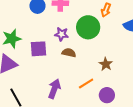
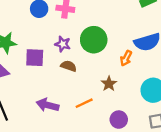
orange arrow: (106, 10) -> (126, 58), moved
purple arrow: (54, 89) -> (47, 105), turned -102
purple circle: (107, 95) -> (119, 120), moved

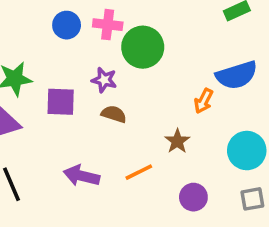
green circle: (94, 40) -> (143, 47), moved

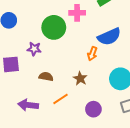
pink cross: (108, 25) -> (77, 13), moved
brown semicircle: (114, 114) -> (46, 77), moved

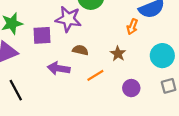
purple star: (34, 49) -> (68, 19), size x1.6
purple arrow: (28, 105) -> (59, 68), moved

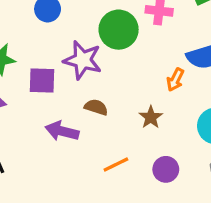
orange line: (95, 75) -> (116, 164), moved

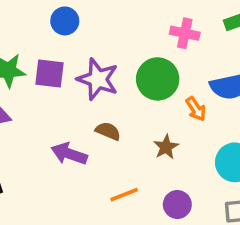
green circle: (119, 30) -> (158, 79), moved
purple square: (42, 80) -> (50, 74), moved
orange arrow: (175, 80) -> (196, 109), turned -65

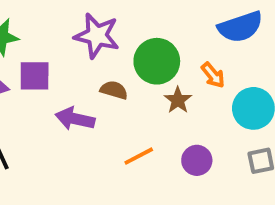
purple square: (50, 74) -> (35, 76), moved
green circle: (158, 79) -> (157, 61), moved
orange arrow: (196, 109) -> (213, 75), moved

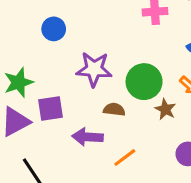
orange line: (139, 156) -> (125, 157), moved

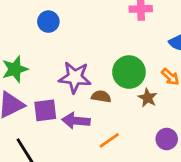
purple star: (94, 69) -> (75, 77), moved
purple square: (51, 108) -> (45, 110), moved

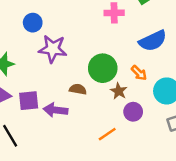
purple star: (75, 77) -> (53, 49), moved
purple circle: (167, 139) -> (133, 112), moved
orange line: (109, 140) -> (107, 134), moved

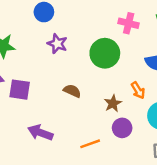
purple star: (53, 49) -> (57, 44), size x0.7
green circle: (103, 68) -> (105, 53), moved
purple arrow: (55, 110) -> (40, 133), moved

